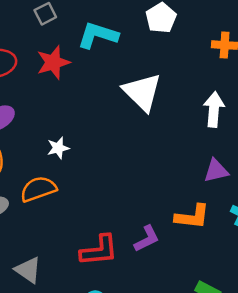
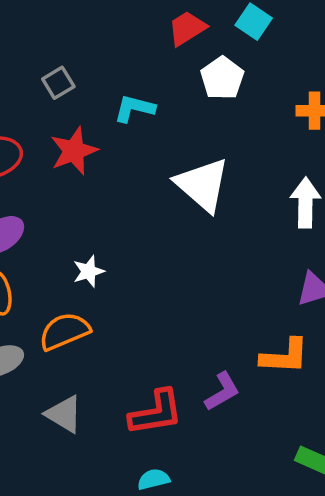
cyan L-shape: (98, 35) -> (134, 108), size x0.7
gray triangle: (28, 270) -> (64, 414), moved

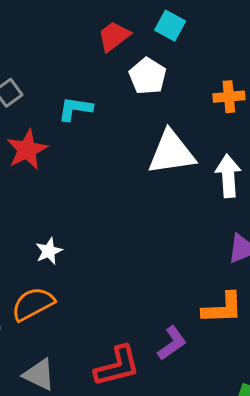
white triangle: (202, 185) -> (171, 153), moved, turned -44

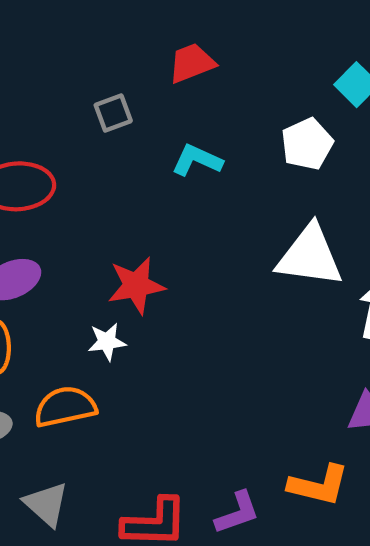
red trapezoid: (114, 36) -> (192, 63), moved
red star: (27, 150) -> (136, 285), moved

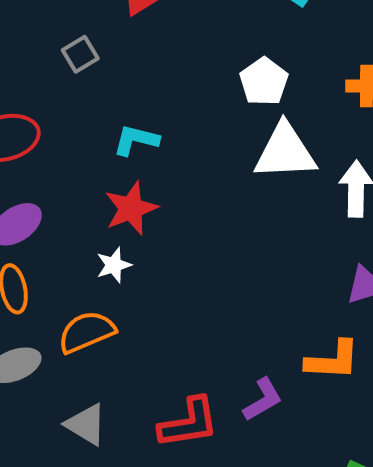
white pentagon: (307, 144) -> (264, 82), moved
cyan L-shape: (197, 160) -> (136, 140), moved

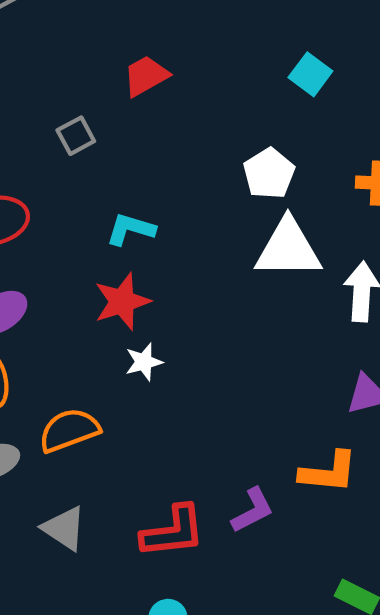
white star: (114, 265) -> (144, 362), moved

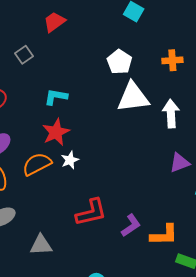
orange semicircle: (69, 430) -> (37, 164), moved
orange L-shape: (328, 472) -> (164, 235), moved
gray triangle: (64, 528) -> (41, 245), turned -30
red L-shape: (173, 532) -> (91, 212), moved

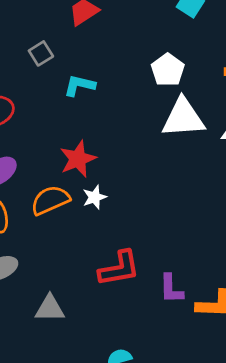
cyan L-shape: (56, 97) -> (79, 85), moved
purple L-shape: (131, 225) -> (171, 289), turned 120

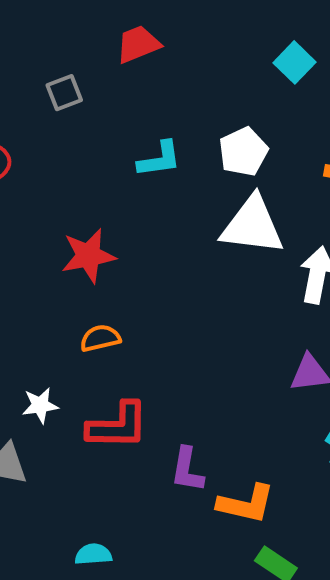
cyan L-shape: (79, 85) -> (159, 159), moved, turned 148
white star: (94, 197) -> (40, 405), moved
orange semicircle: (50, 200) -> (100, 338), moved, size x0.7

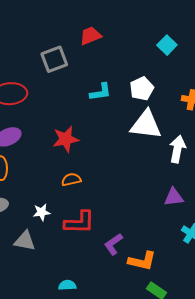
gray square: (64, 93) -> (54, 59), size x1.5
purple L-shape: (187, 470) -> (113, 244), turned 45

